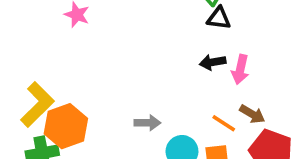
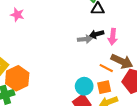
brown arrow: (252, 114) -> (122, 61), size x1.5
gray arrow: (147, 123) -> (85, 39), moved

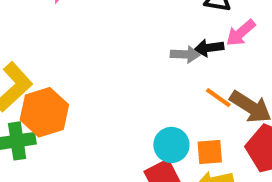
pink arrow: (113, 37) -> (241, 33), moved, turned 35
orange line: (106, 68) -> (218, 98), moved

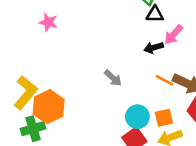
gray arrow: (185, 54) -> (113, 78), moved, turned 48

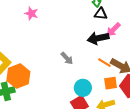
pink star: (48, 22) -> (31, 13), moved
black arrow: (154, 48) -> (98, 38), size x1.5
orange square: (164, 118) -> (111, 83), moved

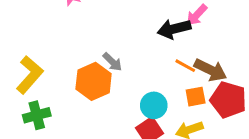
gray arrow: (67, 58) -> (112, 62), moved
orange hexagon: (18, 76) -> (94, 81), moved

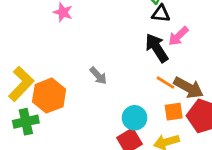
black arrow: (174, 29) -> (157, 48), turned 68
orange hexagon: (94, 81) -> (49, 96), moved

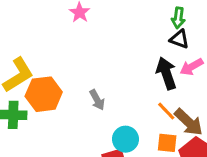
gray arrow: (98, 76) -> (97, 100), moved

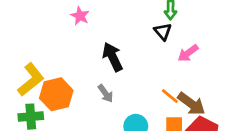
black triangle: (179, 39) -> (163, 32), moved, turned 36
black arrow: (166, 73) -> (113, 57), moved

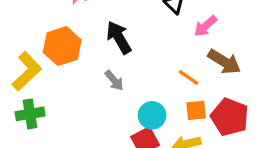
orange hexagon: (56, 94) -> (62, 46), moved
brown arrow: (191, 104) -> (224, 62), moved

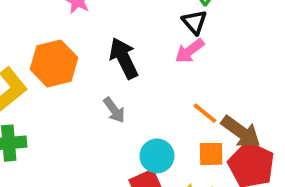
pink arrow: (205, 26) -> (190, 51), moved
brown arrow: (224, 62) -> (241, 132), moved

